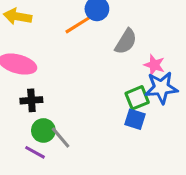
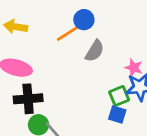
gray semicircle: (126, 41) -> (95, 51), moved
black cross: (31, 100) -> (28, 99), size x1.5

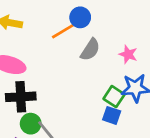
pink star: (134, 68) -> (128, 54), moved
green square: (119, 96) -> (114, 97), turned -36

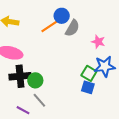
gray semicircle: (90, 50) -> (72, 28), moved
green circle: (31, 124) -> (35, 80), moved

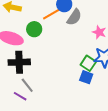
green circle: (35, 80) -> (34, 29), moved
gray line: (39, 100) -> (27, 85), moved

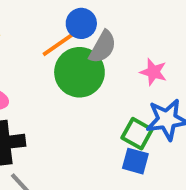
green circle: (34, 29) -> (79, 72), moved, size x1.6

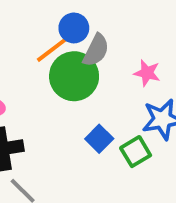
green square: (137, 134) -> (136, 152), moved, turned 32
blue square: (135, 161) -> (99, 139), moved, turned 32

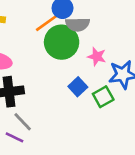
gray semicircle: (96, 50) -> (78, 24), turned 60
pink star: (147, 73) -> (97, 57), moved

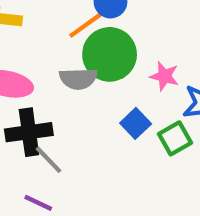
gray semicircle: (78, 24) -> (78, 79), moved
gray line: (23, 122) -> (49, 160), moved

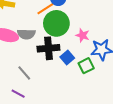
gray semicircle: (78, 79) -> (26, 34), moved
black cross: (29, 132) -> (48, 48), moved

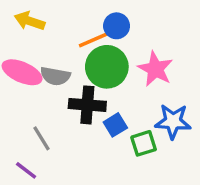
pink star: (82, 35) -> (155, 69), moved, size x1.5

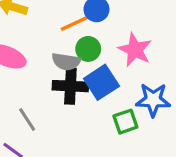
green circle: (107, 67) -> (88, 49), size x0.6
gray semicircle: (55, 76) -> (66, 62), moved
blue square: (115, 125) -> (101, 82), moved, size x1.5

